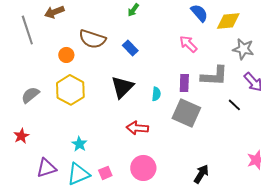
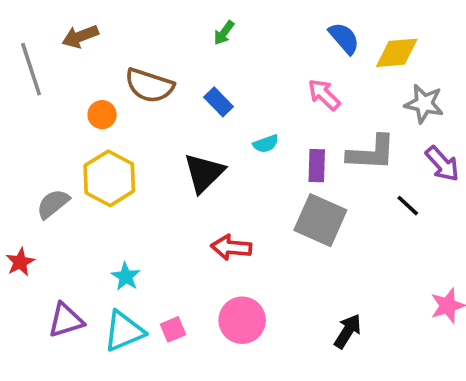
cyan semicircle: (156, 94) -> (266, 144), moved, turned 64
gray semicircle: (30, 95) -> (53, 204), moved

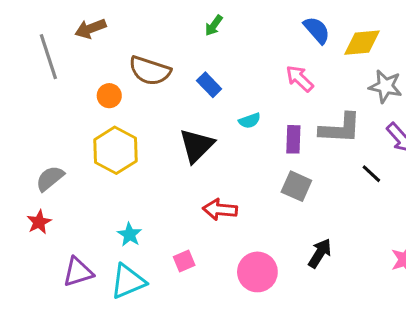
gray semicircle: (53, 204) -> (50, 178), moved
gray square: (320, 220) -> (296, 186), size x0.7
pink circle: (242, 320) -> (257, 272), moved
pink square: (173, 329) -> (184, 261), moved
black arrow: (348, 331) -> (320, 253), moved

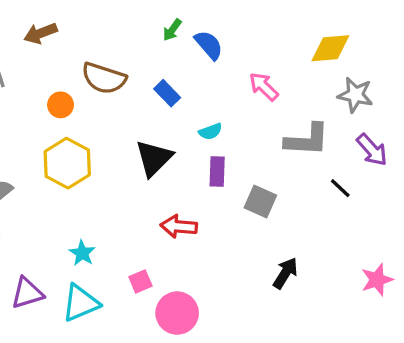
blue semicircle: (317, 30) -> (209, 45), moved
purple rectangle: (293, 139) -> (217, 171), moved
pink circle: (257, 272) -> (177, 313), moved

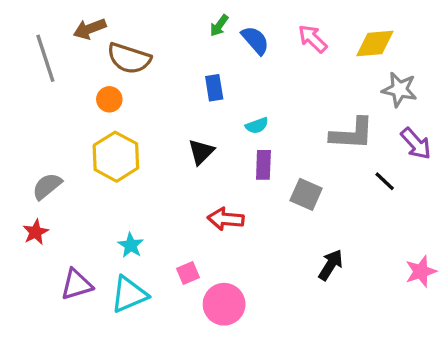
brown semicircle: (104, 78) -> (129, 58), moved
pink arrow: (264, 87) -> (313, 39), moved
blue rectangle: (167, 93) -> (214, 88), turned 35
black triangle: (154, 158) -> (201, 152), size x0.7

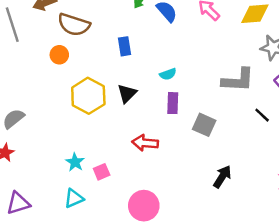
blue rectangle: (214, 88) -> (124, 46), moved
yellow hexagon: (116, 157) -> (88, 96), moved
pink square: (188, 273) -> (102, 172), moved
purple triangle: (77, 285) -> (18, 203), moved
cyan triangle: (129, 294) -> (74, 198), size x0.7

